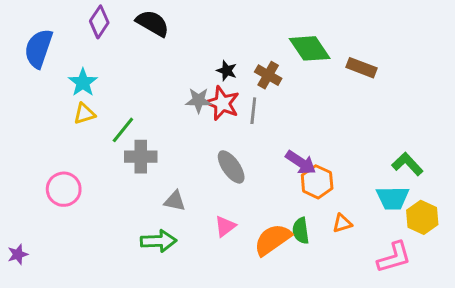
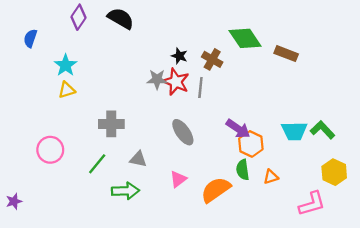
blue semicircle: (39, 48) -> (30, 38), size x0.6
green line: (123, 130) -> (97, 164), moved
cyan trapezoid: (393, 198) -> (294, 131), moved
green semicircle: (301, 231) -> (243, 170), moved

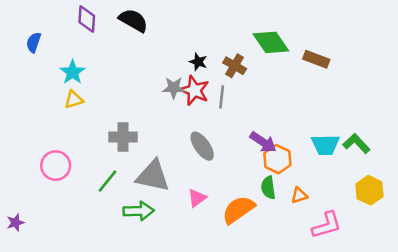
purple diamond: (78, 17) -> (87, 19), turned -30
gray triangle: (138, 159) -> (153, 176), size x1.8
pink L-shape: (312, 204) -> (327, 225), moved

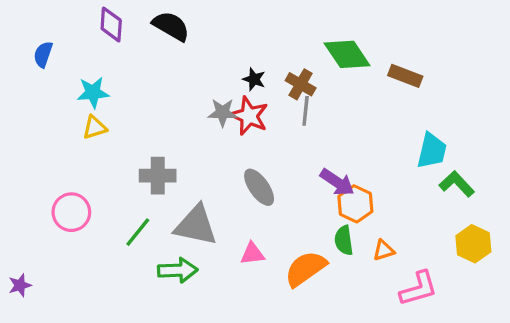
cyan star: (73, 72) -> (93, 93), turned 30
gray line: (222, 97) -> (306, 111), moved
cyan trapezoid: (325, 145) -> (432, 151), moved, turned -76
pink triangle: (197, 198) -> (252, 254), turned 30

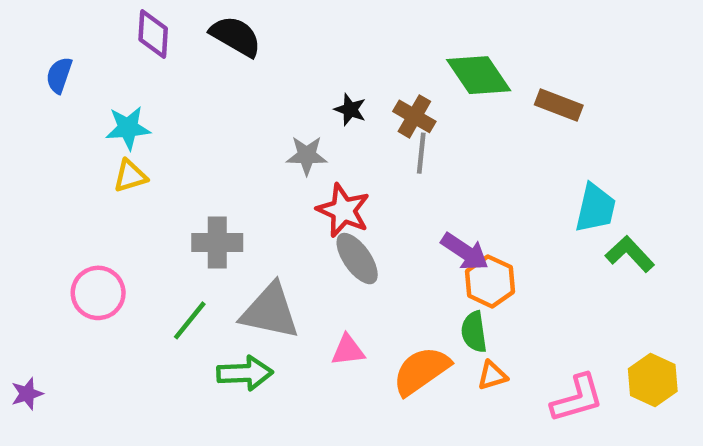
red star: (249, 116) -> (343, 210), moved
yellow hexagon: (473, 244) -> (653, 380), moved
orange triangle: (384, 250) -> (492, 375), moved

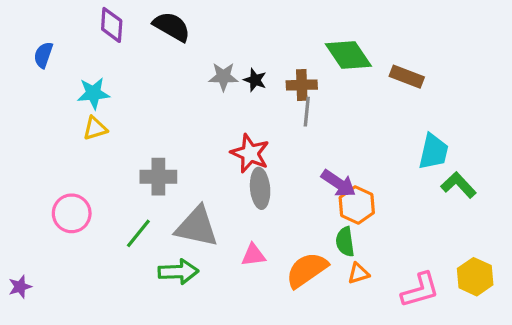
brown cross: (414, 116) -> (302, 85), turned -32
gray star: (307, 155) -> (223, 77), moved
gray ellipse: (357, 259) -> (260, 188), turned 30

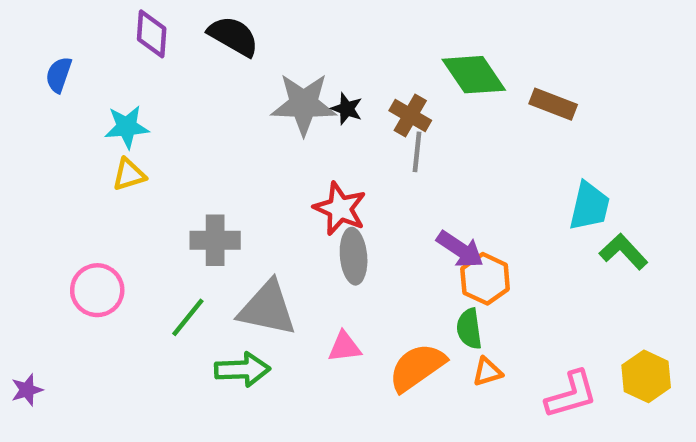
gray star: (223, 77) -> (304, 104), size x1.6
brown cross: (302, 85) -> (410, 116), turned 32

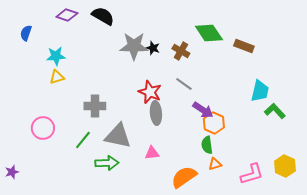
purple diamond: (152, 34) -> (67, 15), turned -75
gray line: (417, 152) -> (184, 84), moved, turned -60
orange semicircle: (417, 367) -> (184, 177), moved

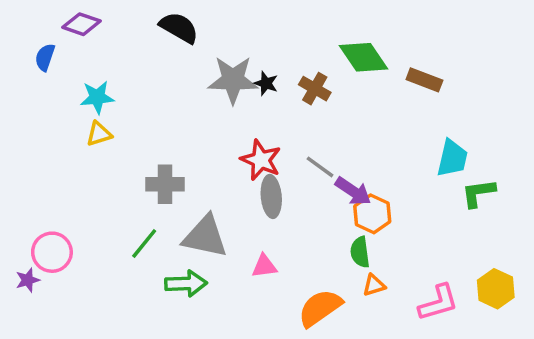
purple diamond: (67, 15) -> (82, 24), moved
gray line: (184, 84) -> (320, 167), moved
green L-shape: (275, 111) -> (478, 193), turned -55
pink circle: (43, 128) -> (52, 252), moved
purple star: (12, 172) -> (28, 280), moved

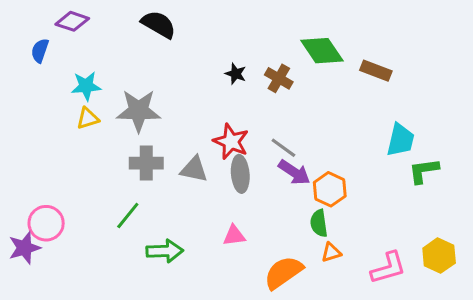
gray star: (233, 80) -> (139, 111), moved
purple arrow: (353, 191) -> (294, 172), moved
gray triangle: (205, 237) -> (194, 169), moved, size x0.7
purple star: (28, 280) -> (24, 248), size x1.5

